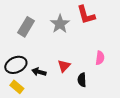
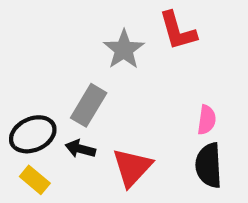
gray rectangle: (26, 27) -> (89, 105), moved
red triangle: (64, 66) -> (132, 167), moved, size x1.5
black semicircle: (82, 80) -> (209, 165), moved, size x1.5

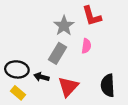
gray rectangle: (89, 105) -> (57, 53), moved
pink semicircle: (207, 120) -> (86, 46), moved
black ellipse: (33, 134) -> (17, 69), turned 30

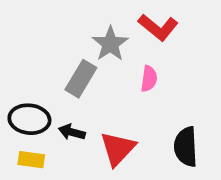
red L-shape: (92, 16) -> (158, 27), turned -35
gray rectangle: (57, 53) -> (81, 79), moved
yellow rectangle: (18, 93) -> (31, 160), turned -32

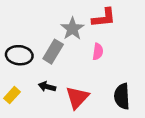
red L-shape: (158, 27) -> (104, 18), turned -45
black ellipse: (29, 119) -> (19, 55), moved
yellow rectangle: (31, 160) -> (12, 95), moved, turned -56

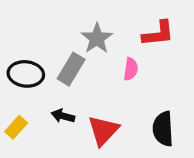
red L-shape: (104, 18) -> (158, 34), moved

